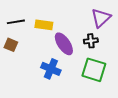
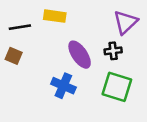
yellow rectangle: (44, 25) -> (55, 16), moved

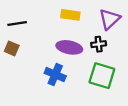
yellow rectangle: (55, 16) -> (70, 15), moved
purple ellipse: (80, 55) -> (69, 47), turned -45

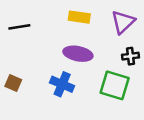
black cross: (99, 44) -> (130, 56), moved
brown square: (12, 48) -> (13, 83), moved

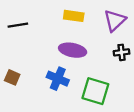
green square: (115, 85) -> (95, 91), moved

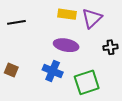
purple triangle: (115, 21) -> (92, 18), moved
green square: (95, 91) -> (87, 82), turned -35

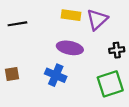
brown square: (11, 70) -> (12, 74), turned -32
green square: (87, 82) -> (110, 84), moved

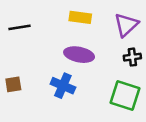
purple triangle: (97, 19) -> (126, 25), moved
green square: (110, 84) -> (125, 96), turned 36

